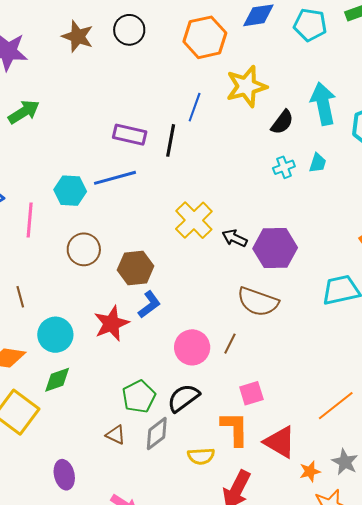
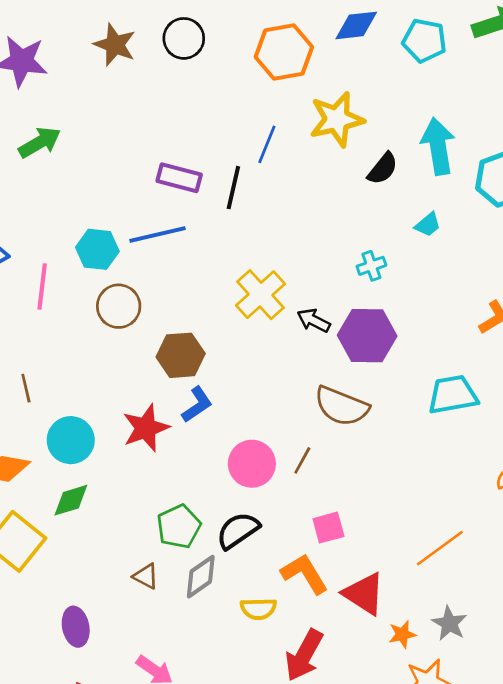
cyan trapezoid: (318, 163) -> (428, 225), turned 30
cyan cross: (284, 167) -> (371, 266), moved
brown circle: (84, 249) -> (119, 306), moved
orange L-shape: (235, 429) -> (305, 574), turned -33

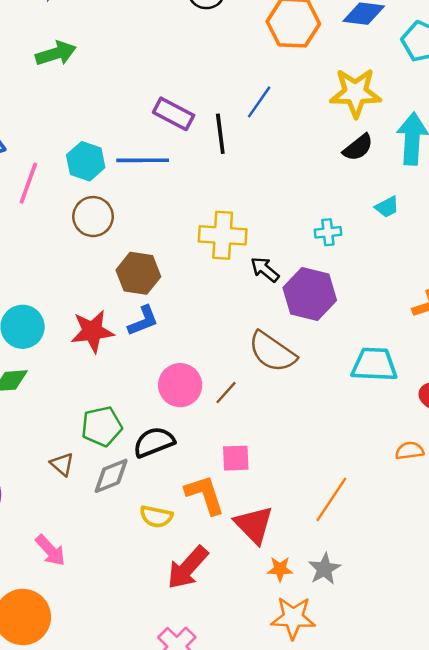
yellow star: (337, 119) -> (355, 93), moved
black line: (233, 188) -> (220, 134), turned -33
yellow cross: (261, 295) -> (223, 235), turned 33
orange line: (440, 548) -> (331, 499), turned -33

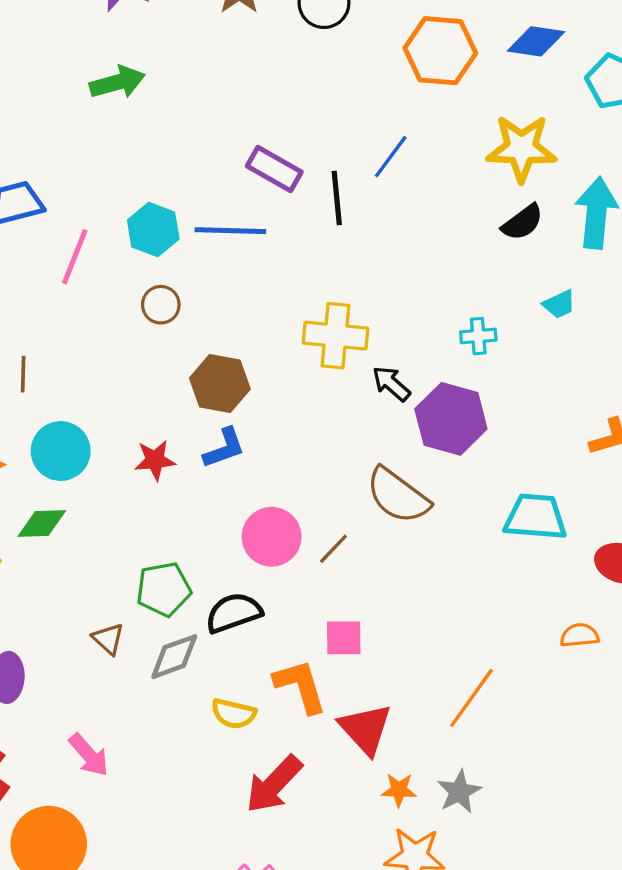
brown circle: (93, 217) -> (161, 305), size x0.7
red star: (92, 331) -> (155, 460), size x0.7

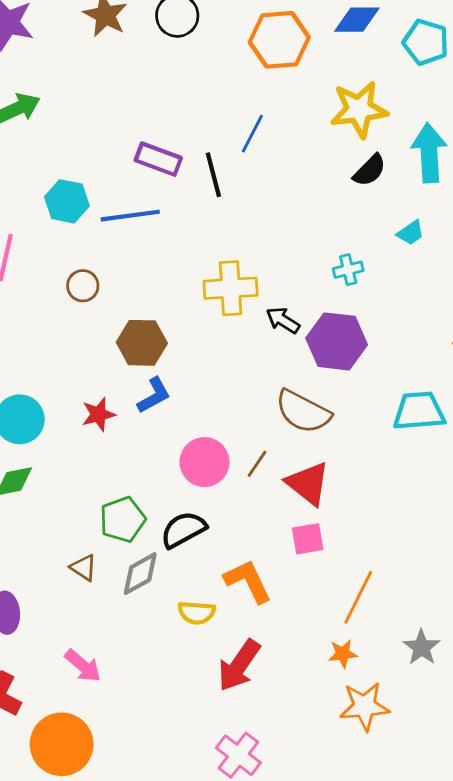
cyan hexagon: (153, 230) -> (67, 201), moved
pink square: (344, 638) -> (308, 539), moved
orange line: (472, 698) -> (358, 597), moved
red triangle: (365, 729) -> (308, 484), moved
gray star: (459, 792) -> (422, 647), moved

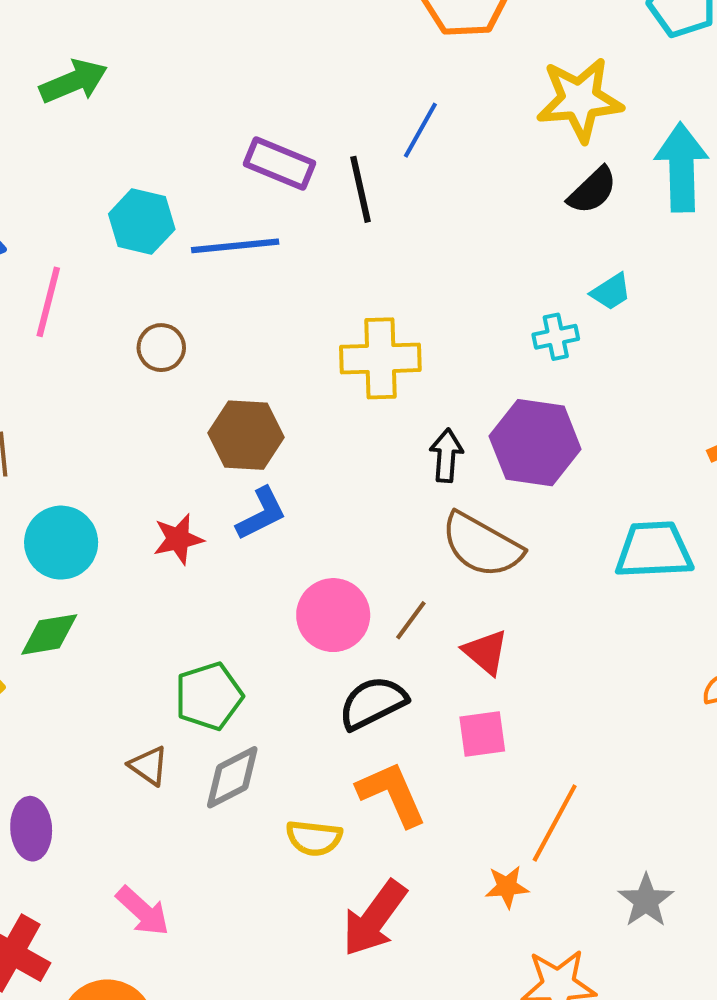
cyan trapezoid: (411, 233) -> (611, 292), moved
black arrow: (283, 320) -> (446, 455), moved, turned 60
red triangle: (308, 484) -> (486, 652), size x0.7
black semicircle: (183, 530) -> (373, 703), moved
orange star: (343, 654) -> (507, 887), moved

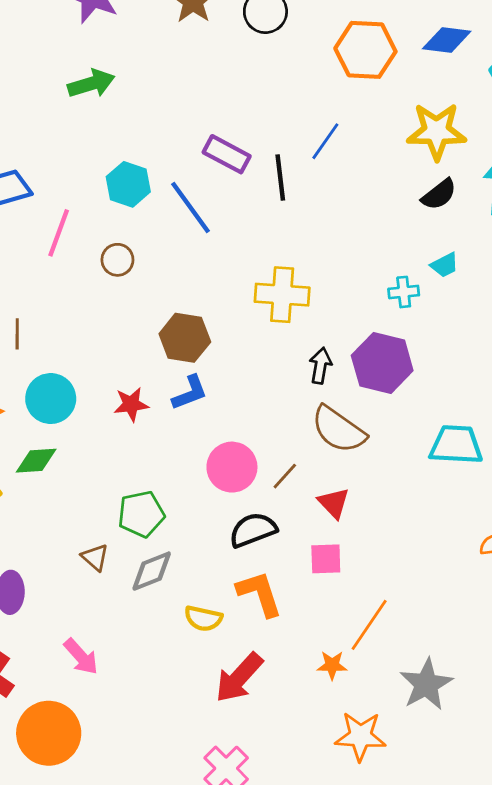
blue line: (235, 246) -> (191, 207), turned 54
brown circle: (161, 348) -> (117, 260), moved
gray star: (646, 901) -> (426, 684), size x1.4

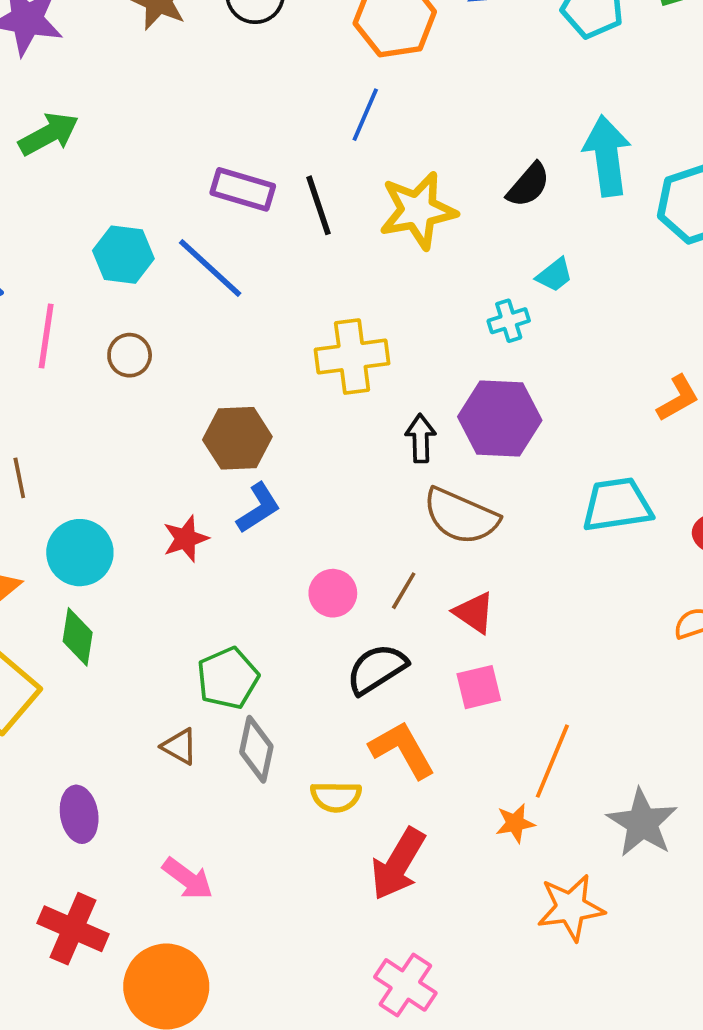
yellow star: (437, 131) -> (418, 210), moved
blue line: (325, 141) -> (365, 115), moved
green diamond: (36, 461) -> (78, 637), turned -66
pink circle: (232, 467) -> (333, 593), size x0.7
gray diamond: (152, 571) -> (256, 749), turned -45

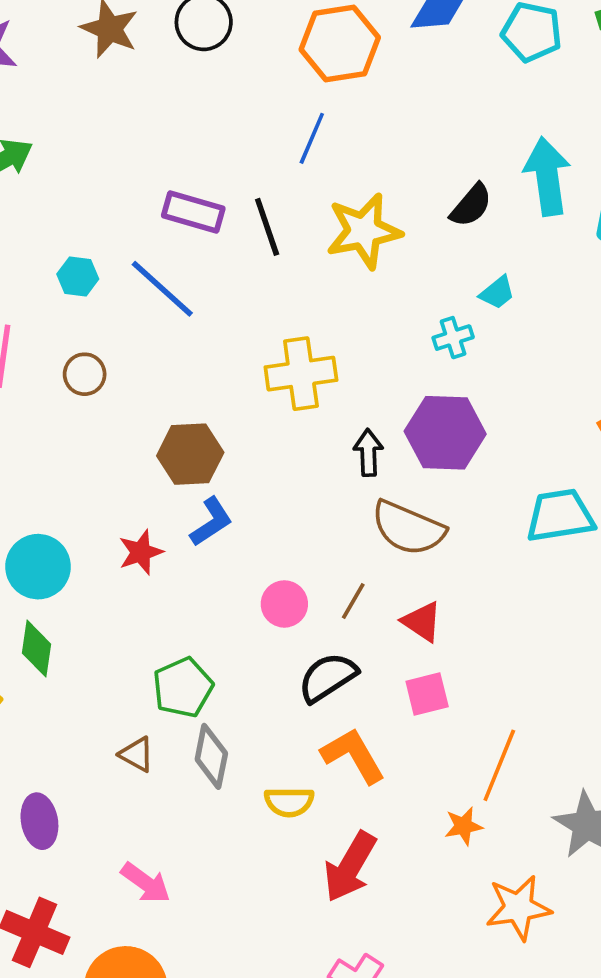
cyan hexagon: (123, 255) -> (78, 276), size x0.7

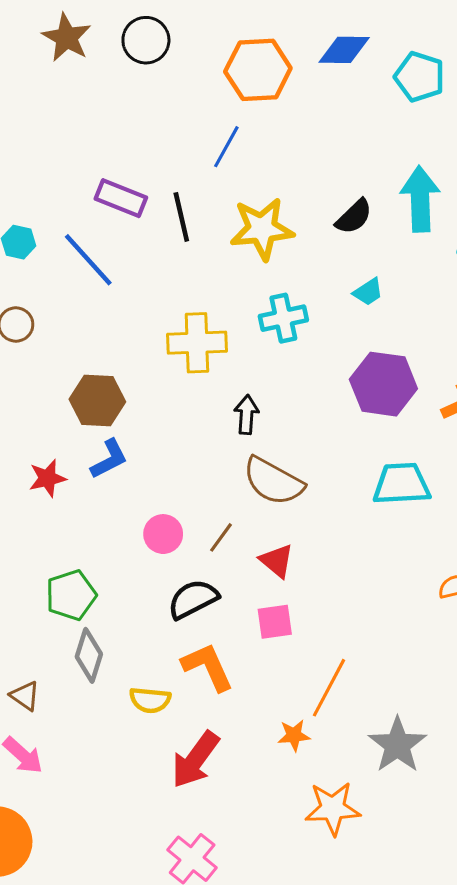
cyan cross: (453, 338) -> (283, 318), moved, size x1.4
purple hexagon: (445, 433) -> (383, 384), moved
brown triangle: (137, 754) -> (25, 696), moved

